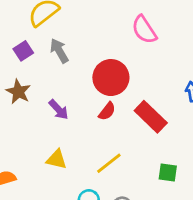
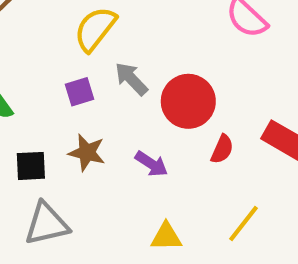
purple square: (23, 51) -> (79, 92), turned 30
red circle: (111, 78) -> (188, 101), moved

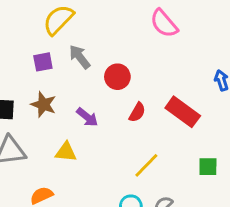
red circle: (188, 101) -> (117, 77), size x0.7
yellow triangle: (166, 237) -> (66, 152), moved

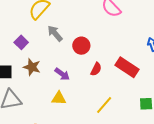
purple square: (43, 62) -> (21, 42), moved, turned -32
yellow triangle: (66, 152) -> (59, 98), moved

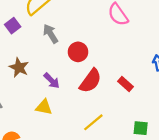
purple square: (21, 42) -> (13, 26), moved
red rectangle: (127, 67) -> (125, 84), size x0.6
red semicircle: (96, 69) -> (90, 81), size x1.6

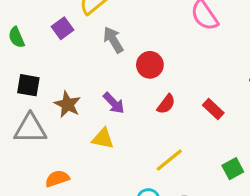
brown star: (19, 67) -> (67, 104), moved
red semicircle: (90, 81) -> (166, 104), size x0.6
green square: (141, 128) -> (233, 169), turned -35

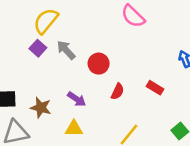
purple square: (62, 28) -> (38, 48), moved

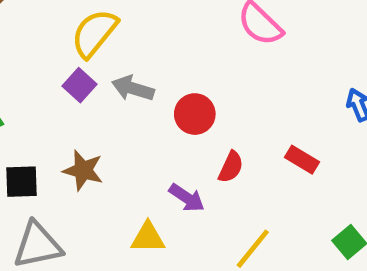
gray arrow: (66, 50) -> (133, 88), turned -30
purple arrow: (77, 99) -> (187, 198), moved
brown star: (41, 108) -> (83, 170), moved

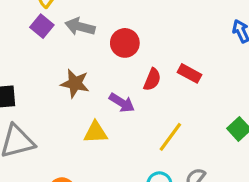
red rectangle: (302, 160) -> (190, 73), moved
brown star: (83, 170) -> (75, 83), moved

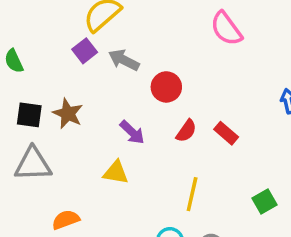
brown star: (75, 83) -> (68, 114), moved
purple arrow: (122, 103) -> (132, 132), moved
yellow line: (170, 137) -> (192, 194), turned -36

